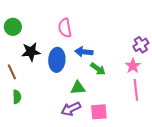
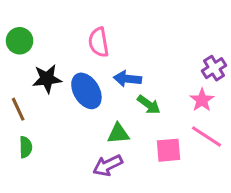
blue ellipse: (57, 60) -> (86, 91), turned -35
pink line: (136, 90) -> (206, 137), turned -50
pink square: (99, 112) -> (168, 150), moved

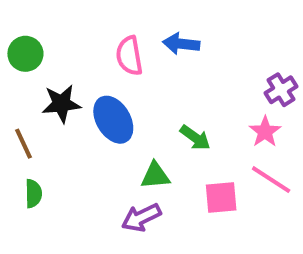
blue arrow: (127, 79) -> (181, 44), moved

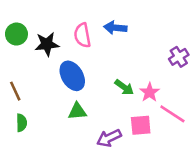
black star: (61, 104) -> (47, 44), moved
pink star: (265, 132) -> (150, 92), moved
green triangle: (155, 176) -> (77, 111), moved
purple arrow: (141, 218) -> (109, 138), moved

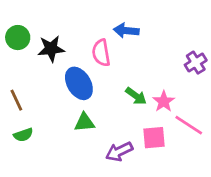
pink semicircle: (82, 35) -> (101, 53), moved
green semicircle: (22, 123) -> (23, 135), turned 72

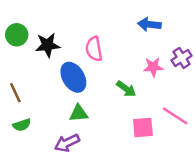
blue arrow: (126, 31) -> (149, 24), moved
pink star: (164, 101) -> (153, 67), moved, turned 30
purple arrow: (119, 152) -> (67, 143), moved

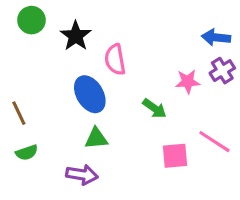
blue arrow: (149, 24) -> (216, 37), moved
green circle: (17, 35) -> (31, 20), moved
black star: (48, 45) -> (76, 36), moved, turned -30
purple arrow: (67, 143) -> (82, 175), turned -145

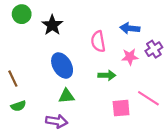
blue arrow: (216, 37) -> (130, 28), moved
pink semicircle: (115, 60) -> (98, 41), moved
green arrow: (154, 108) -> (107, 75), turned -35

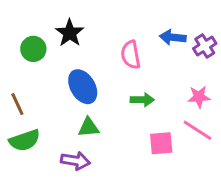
green circle: (22, 14) -> (33, 49), moved
purple cross: (154, 49) -> (205, 46), moved
pink star: (130, 57) -> (199, 97), moved
green semicircle: (18, 106) -> (25, 140), size x1.5

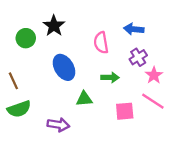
purple cross: (205, 46) -> (138, 57), moved
pink star: (199, 97) -> (154, 75), turned -30
green triangle: (89, 127) -> (84, 99), moved

